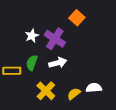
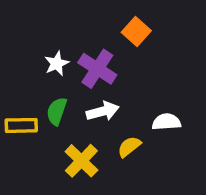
white semicircle: (94, 88) -> (166, 122), moved
yellow semicircle: (74, 94) -> (129, 147), moved

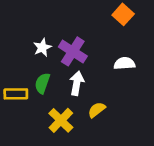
orange square: (136, 32) -> (123, 14), moved
white arrow: (103, 111) -> (77, 83), turned -65
white semicircle: (166, 122) -> (124, 63), moved

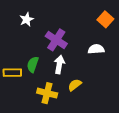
orange square: (123, 14) -> (105, 19), moved
white star: (42, 48) -> (27, 19), moved
yellow cross: (61, 120) -> (47, 93), turned -30

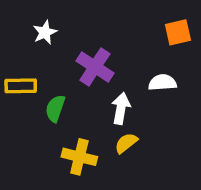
orange square: (105, 19) -> (178, 32), turned 35
white arrow: (59, 64) -> (121, 108), moved
yellow rectangle: (12, 73) -> (21, 86), moved

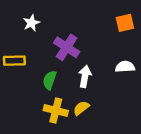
white semicircle: (162, 82) -> (125, 67), moved
green semicircle: (55, 108) -> (50, 80), moved
yellow semicircle: (126, 143) -> (81, 108), moved

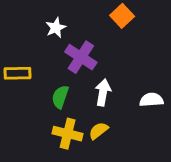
white star: (31, 23) -> (56, 28), moved
orange square: (125, 23) -> (122, 16), moved, turned -30
white semicircle: (125, 67) -> (151, 100), moved

